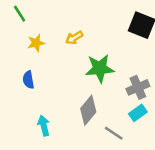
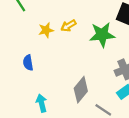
yellow star: (36, 43) -> (46, 30), moved
green star: (100, 68) -> (102, 35), moved

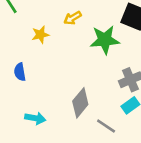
yellow arrow: (68, 26) -> (73, 18), moved
cyan arrow: (42, 103) -> (35, 118), turned 114

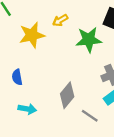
yellow star: (40, 35) -> (32, 35), size x1.6
blue semicircle: (20, 72) -> (17, 77), moved

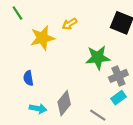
green star: (89, 40) -> (98, 58), moved
gray diamond: (67, 95) -> (64, 103), moved

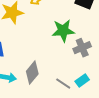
cyan rectangle: (118, 98) -> (82, 81), moved

